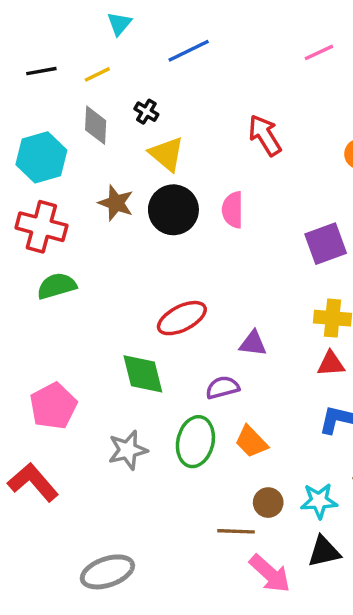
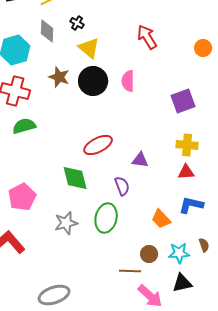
purple semicircle: (222, 387) -> (122, 186), turned 84
orange trapezoid: (251, 442) -> (161, 219), moved

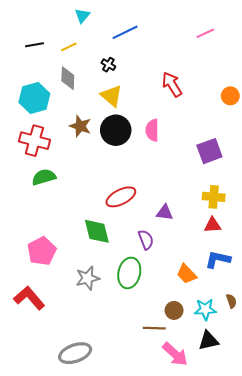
black cross: (77, 23) -> (108, 65), moved

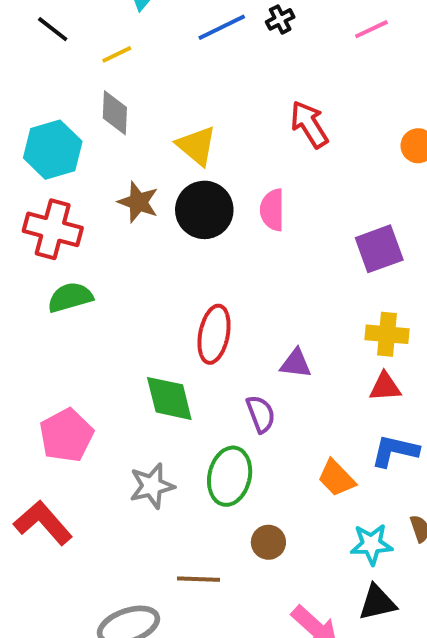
black line: (34, 45) -> (53, 29), moved, turned 48
black cross: (108, 65) -> (280, 19), moved, turned 32
red ellipse: (121, 197) -> (214, 334), turned -52
brown circle: (174, 310) -> (268, 542), moved
brown line: (154, 328) -> (198, 579), moved

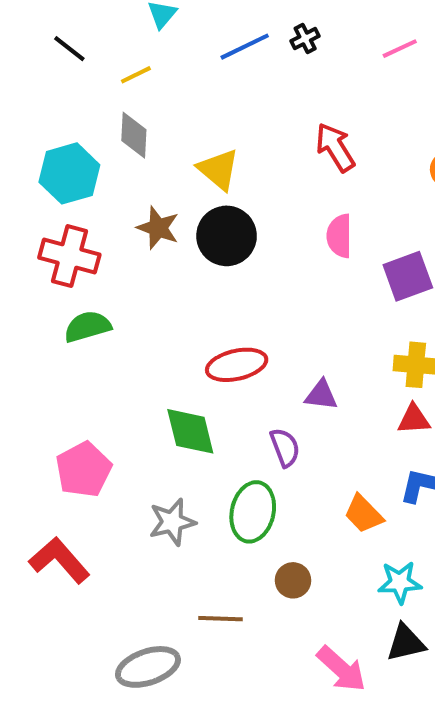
pink semicircle: (272, 210) -> (339, 236), moved
red ellipse: (214, 334) -> (237, 365), turned 66

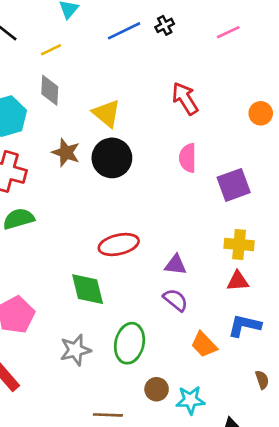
purple semicircle: (285, 447) -> (175, 300), moved, turned -30
cyan star: (400, 582) -> (190, 400), moved

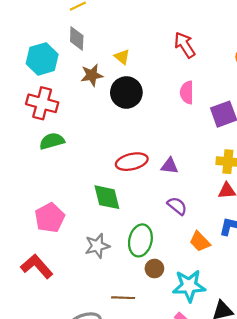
yellow triangle: (107, 113) -> (122, 57), size x0.7
brown star: (66, 153) -> (92, 75), moved, turned -30
purple triangle: (175, 265) -> (170, 166), moved
brown circle: (157, 389) -> (154, 269), moved
cyan star: (190, 400) -> (189, 286), size x1.4

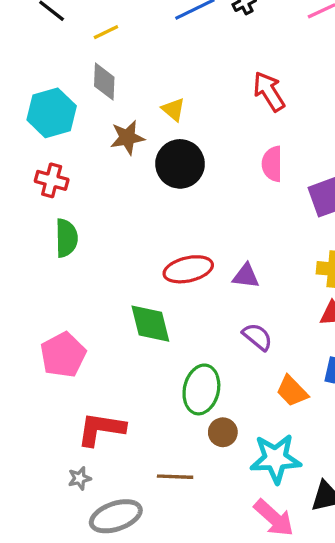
red cross: (42, 103) -> (52, 180), size x0.7
green semicircle: (52, 141) -> (66, 238), turned 105
gray star: (97, 246) -> (80, 478), moved, size x0.6
red L-shape: (37, 266) -> (101, 429), moved, turned -40

